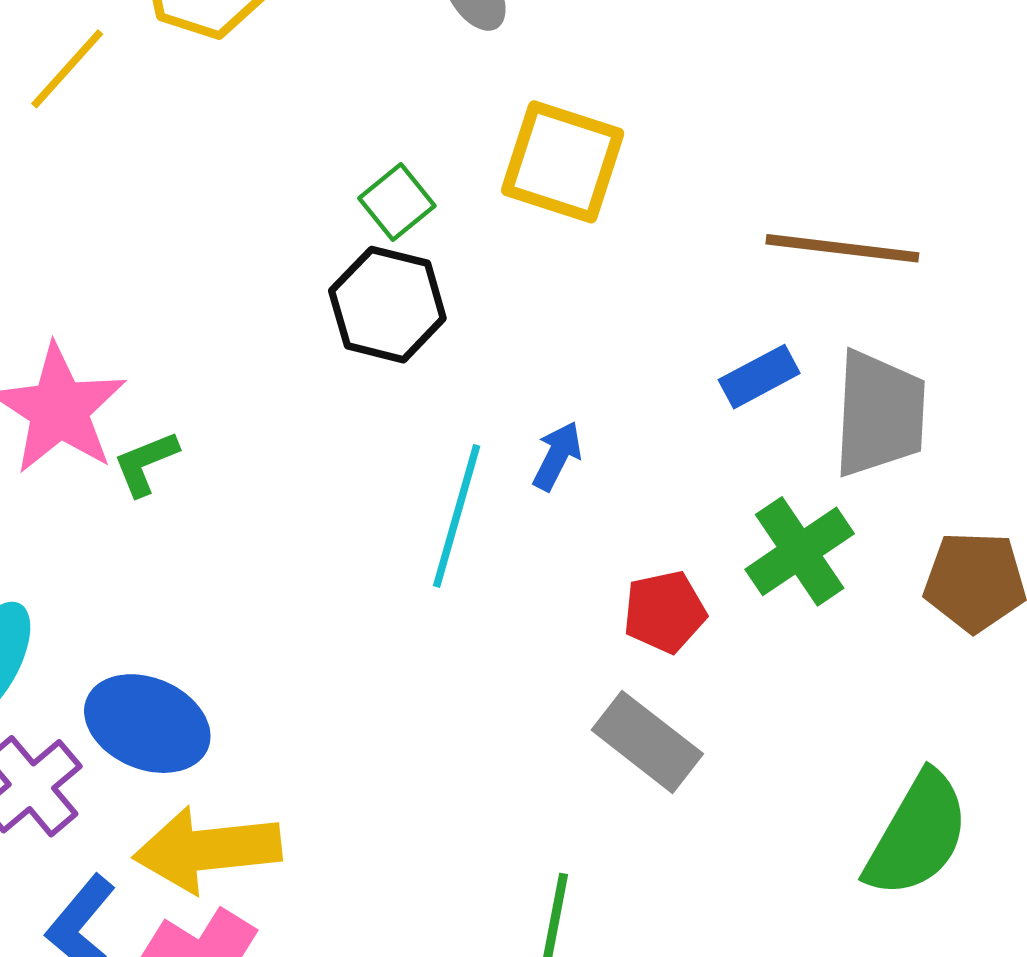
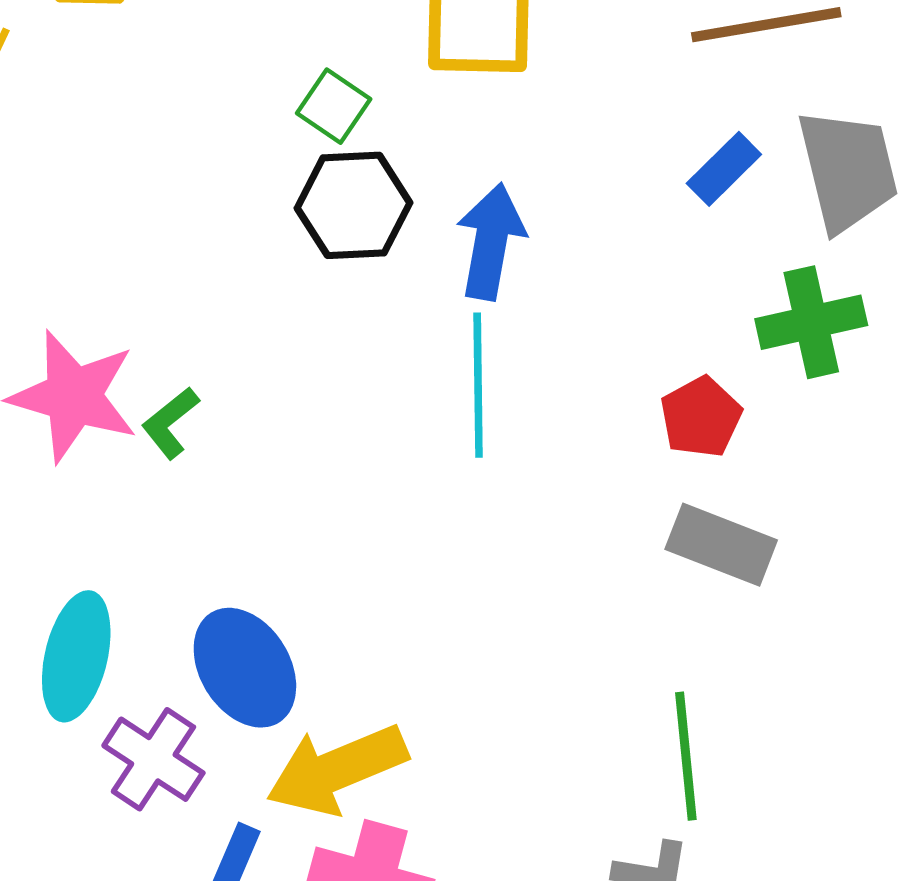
blue arrow: (557, 456) -> (491, 242), moved, size x1.6
green cross: (800, 551) -> (811, 322), turned 38
blue ellipse: (147, 724) -> (245, 668), turned 52

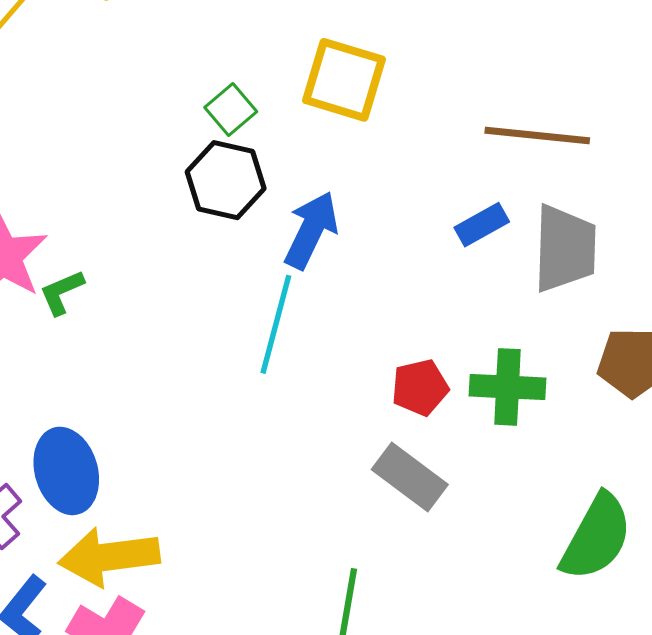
green cross: (811, 322) -> (508, 387), moved

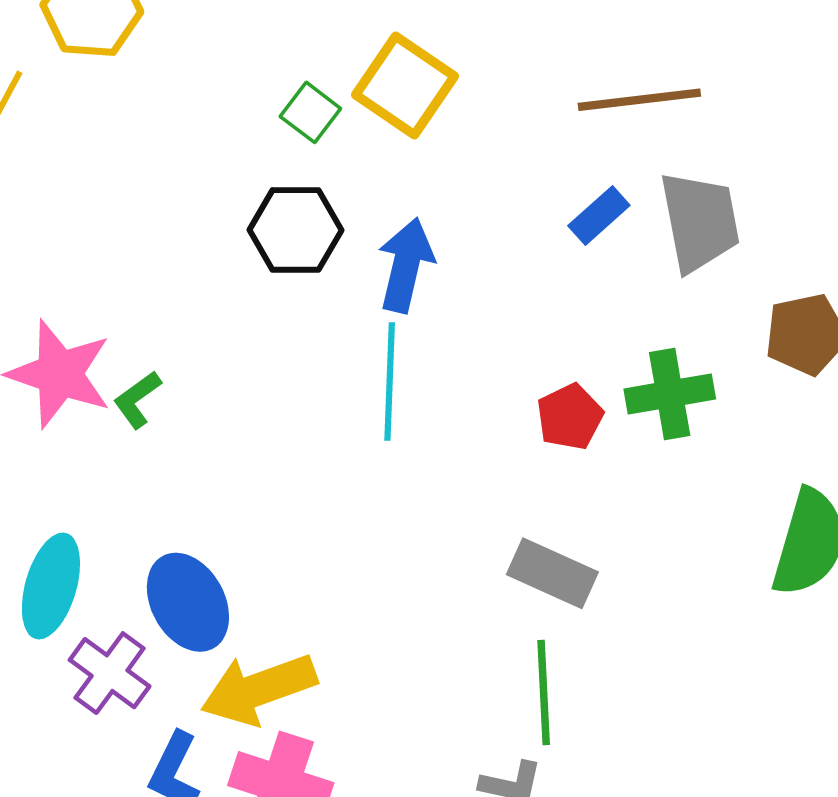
yellow square: (344, 80) -> (405, 85), turned 30
green square: (231, 110) -> (310, 112), moved
gray rectangle: (410, 477) -> (552, 573), moved

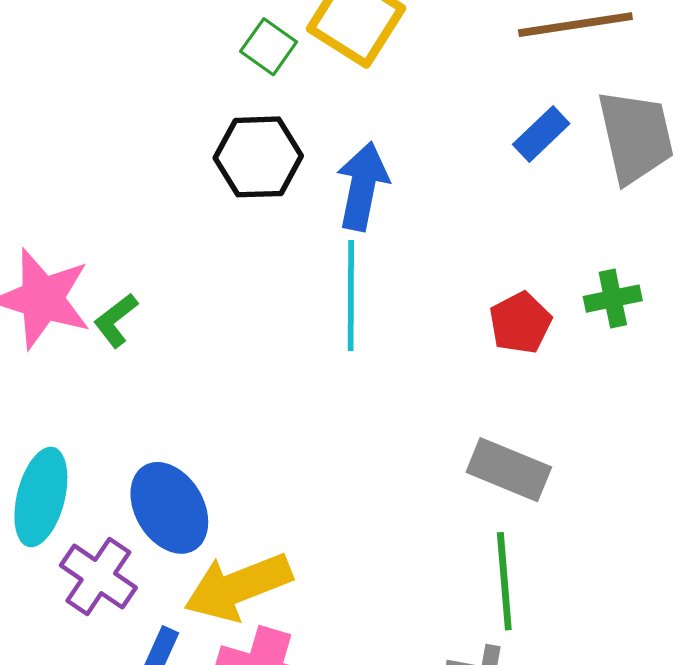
green cross: (670, 394) -> (613, 299), size x0.7

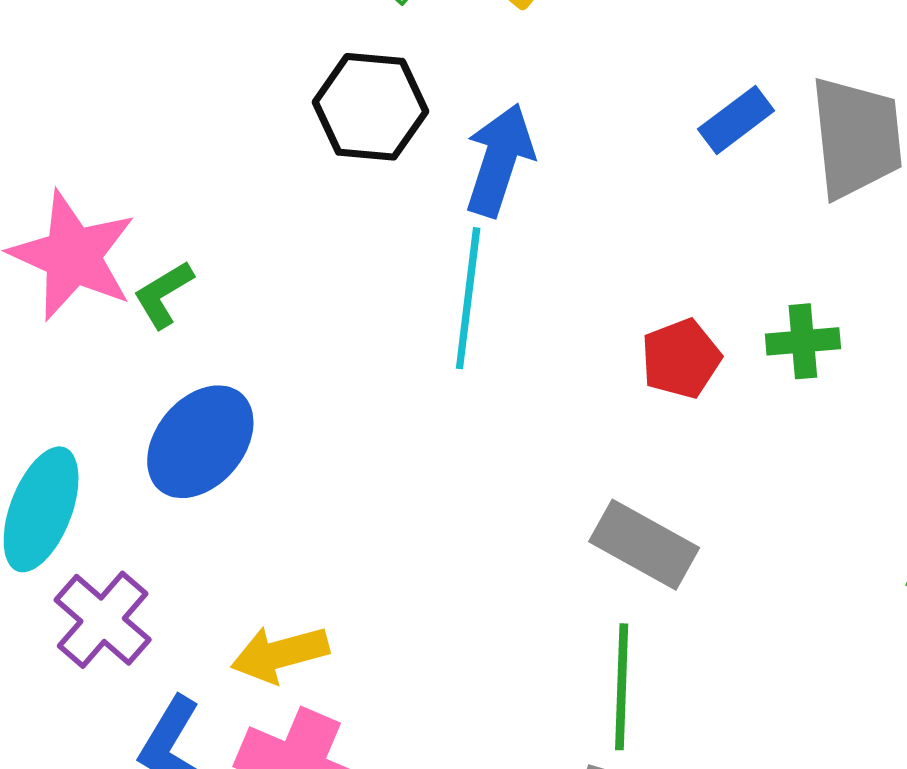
blue ellipse: (169, 508) -> (200, 442), moved, turned 64
yellow arrow: (238, 587) -> (280, 654), size x0.7

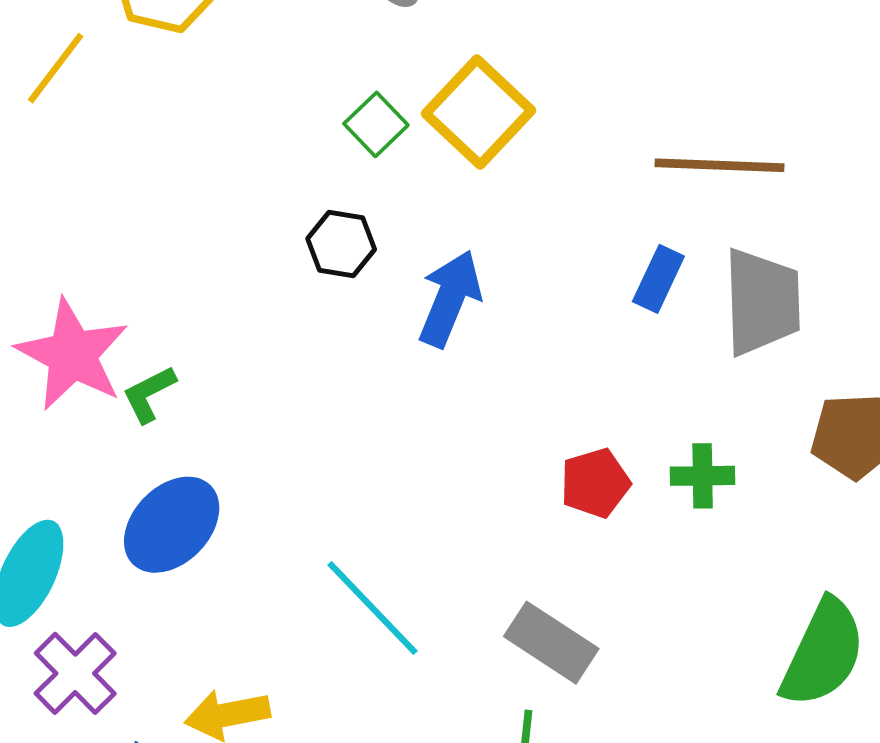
black hexagon: (370, 107) -> (341, 244), size x0.7
blue rectangle: (736, 120) -> (658, 279), turned -32
cyan line: (468, 298) -> (372, 608), moved, turned -55

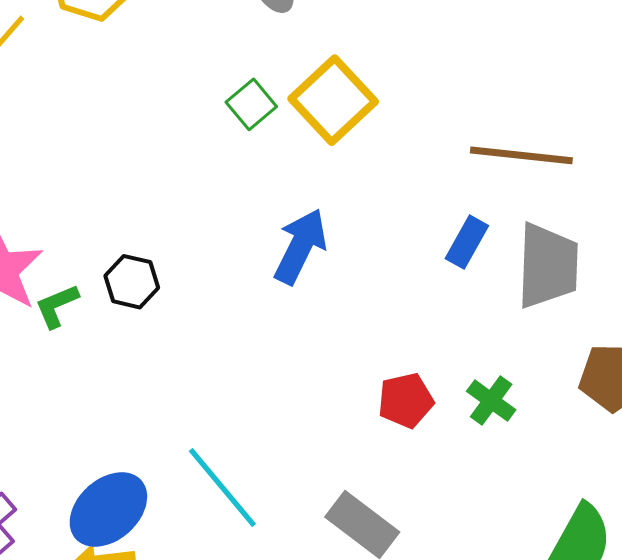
black hexagon: (341, 244) -> (132, 282), moved
green cross: (703, 476) -> (491, 401), turned 33
blue ellipse: (172, 525) -> (108, 509), moved

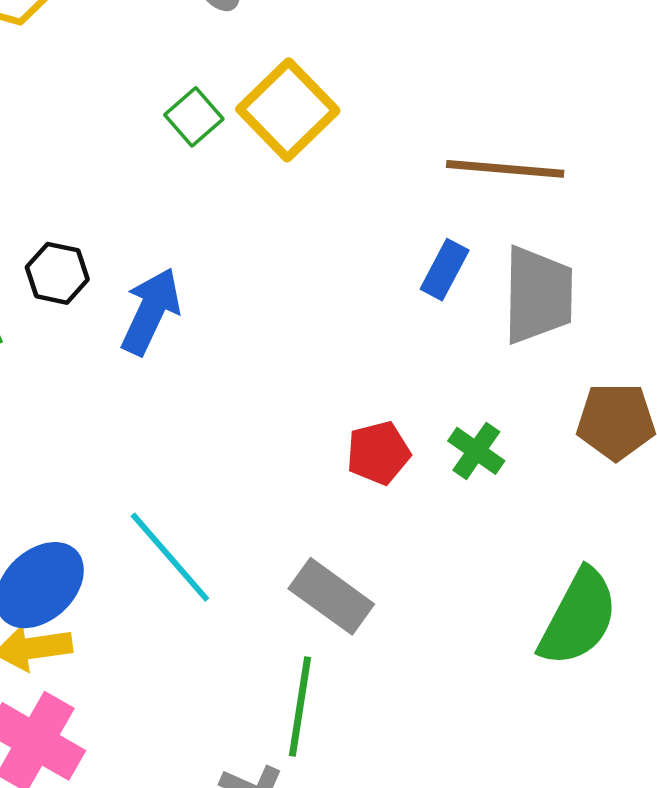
blue arrow: (300, 246) -> (151, 311), moved
black hexagon: (132, 282) -> (57, 273), moved

